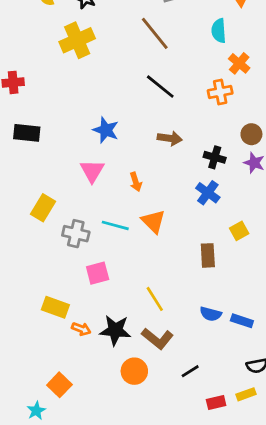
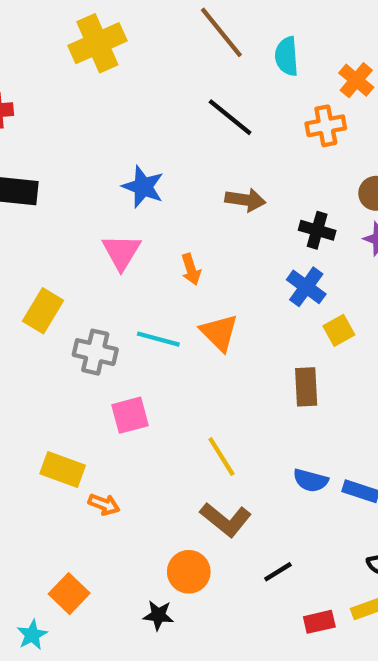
cyan semicircle: (219, 31) -> (287, 56), moved
yellow square: (239, 231) -> (339, 330), moved
black star: (115, 330) -> (158, 615), moved, size x0.6

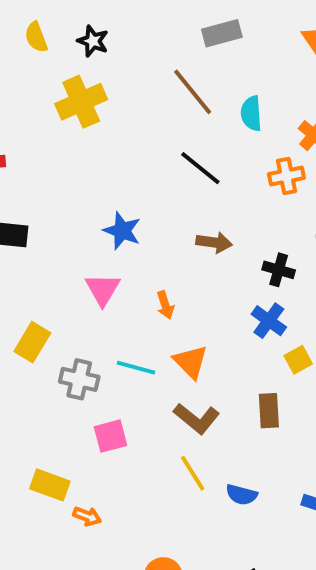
blue semicircle: (311, 480) -> (241, 495), moved
brown L-shape: (226, 520) -> (197, 418), moved

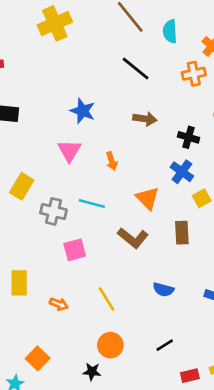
orange triangle: (191, 362) -> (147, 198), moved
yellow line: (193, 473) -> (106, 299), moved
yellow rectangle: (50, 485) -> (19, 283), moved, turned 70

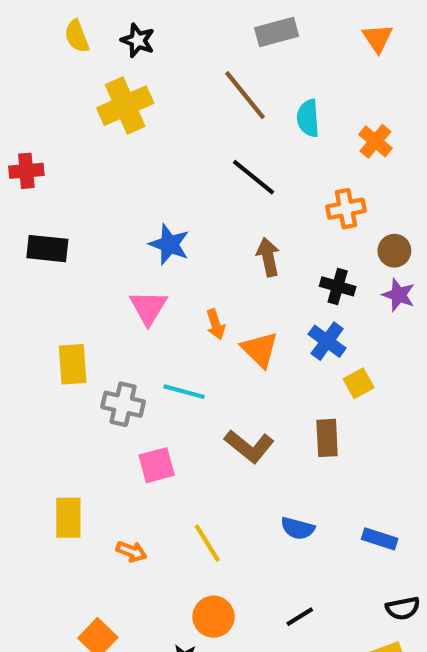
orange cross: (194, 74) -> (346, 209), moved
brown arrow: (145, 119) -> (268, 257), turned -110
yellow rectangle: (22, 186) -> (73, 364), turned -35
orange triangle: (147, 198) -> (260, 350), moved

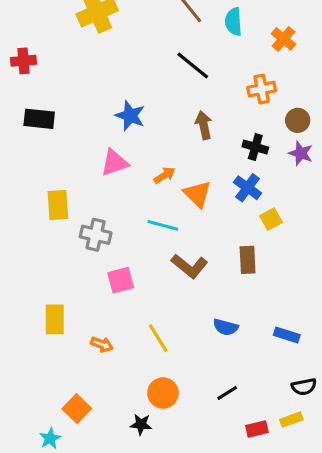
pink triangle: (148, 307) -> (114, 163), turned 40
orange arrow: (216, 324) -> (164, 175), turned -105
cyan line: (184, 392) -> (163, 225), moved

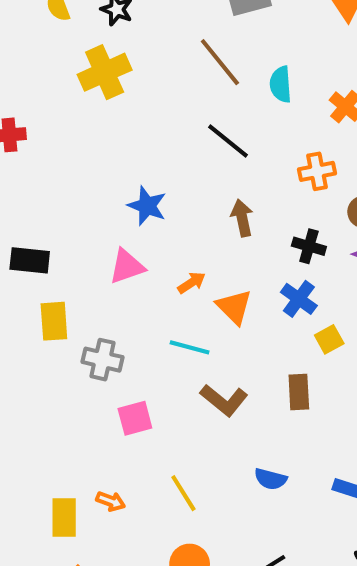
black rectangle: (39, 119) -> (30, 260), moved
yellow rectangle: (55, 319) -> (64, 517), moved

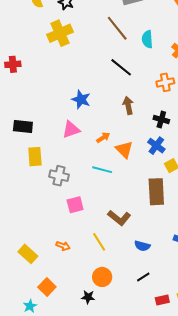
brown rectangle: (299, 392) -> (156, 192), size x1.5
brown L-shape: (224, 400) -> (119, 218), moved
blue semicircle: (271, 479) -> (142, 246), moved
yellow rectangle: (64, 517) -> (28, 254), moved, turned -48

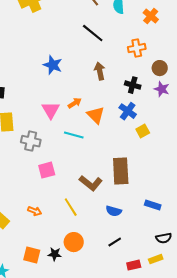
pink triangle: (71, 130) -> (51, 110), moved, turned -42
brown rectangle: (156, 192) -> (121, 171), moved
orange square: (47, 287) -> (32, 255), moved, turned -30
black star: (88, 297) -> (55, 254), moved

